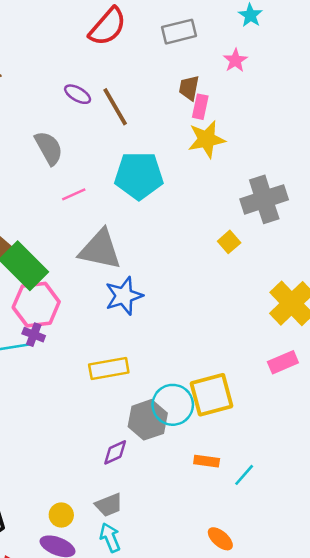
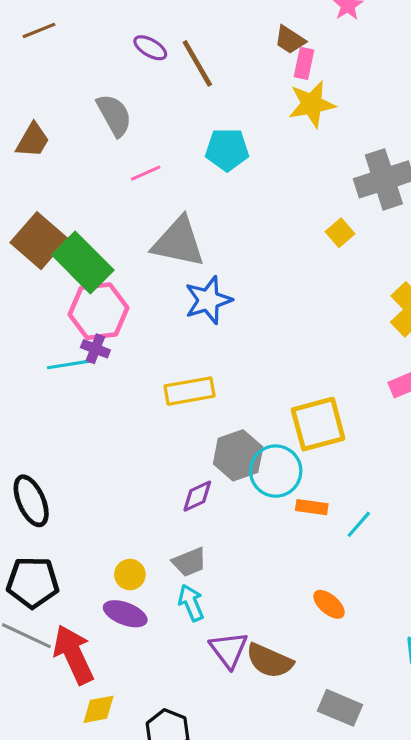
brown trapezoid: (189, 88) -> (290, 40), turned -68
cyan pentagon: (139, 176) -> (227, 150), size x0.7
cyan circle: (173, 405) -> (276, 471), moved

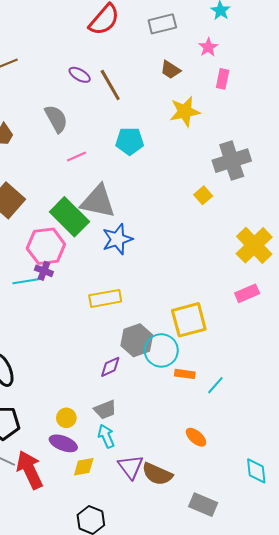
pink rectangle: (304, 63) -> (223, 79), moved
green rectangle: (83, 263) -> (69, 217), moved
yellow diamond: (99, 709) -> (84, 467), moved

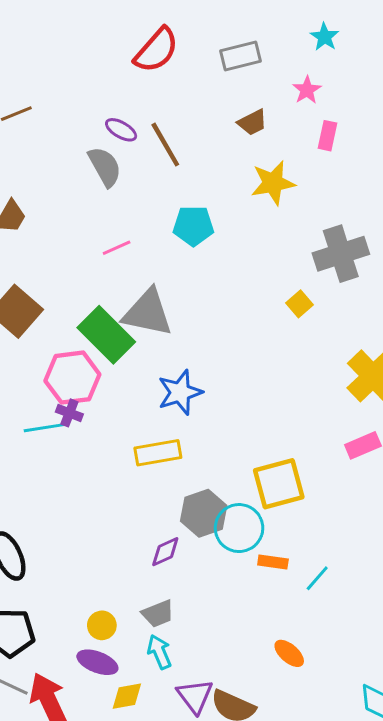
brown trapezoid: (170, 70) -> (252, 122), turned -60
gray semicircle: (56, 119) -> (105, 167), moved
blue star: (117, 239) -> (180, 392), moved

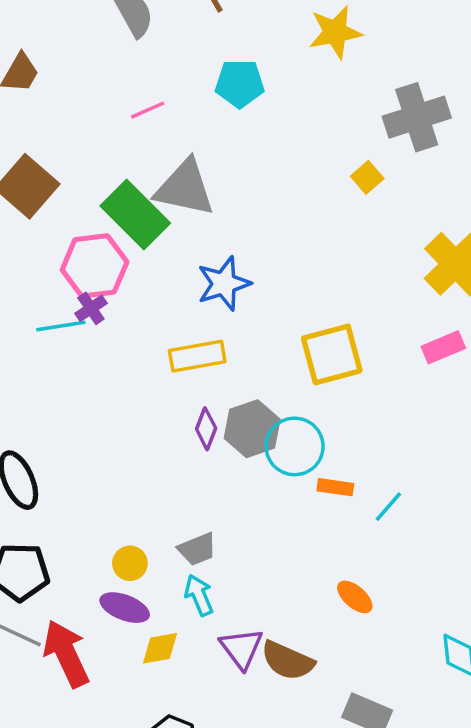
purple cross: (69, 413) -> (91, 308), turned 35
yellow square: (279, 484) -> (332, 354), moved
purple diamond: (165, 552) -> (206, 429), moved, turned -44

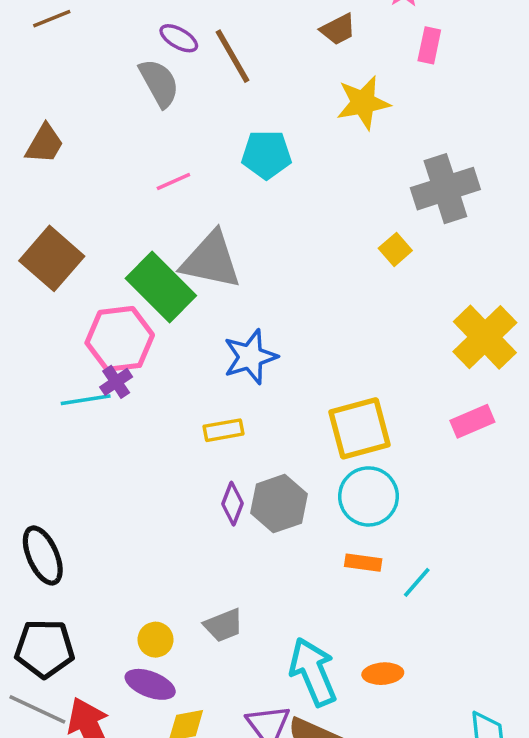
yellow rectangle: (197, 356) -> (224, 430), size x0.7
cyan circle: (295, 446) -> (368, 496), moved
cyan arrow: (199, 595) -> (313, 672), moved, size x1.6
orange ellipse: (355, 597) -> (383, 674), turned -45

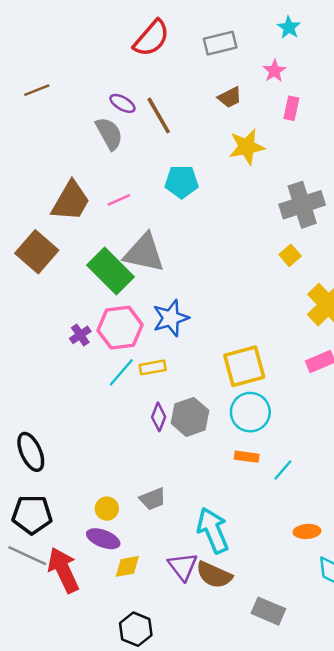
brown trapezoid: (45, 144) -> (71, 201), moved, size x1.5
yellow square: (395, 249) -> (290, 255), moved
pink hexagon: (120, 339) -> (120, 328), moved
cyan line: (86, 400) -> (121, 372), moved, turned -40
orange ellipse: (383, 674) -> (307, 531), moved

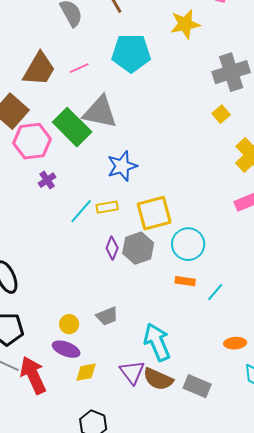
cyan pentagon: (182, 182) -> (131, 53), size x1.4
pink hexagon: (120, 328) -> (32, 141), moved
yellow square: (244, 366) -> (154, 213), moved
gray rectangle: (268, 611) -> (197, 386), moved

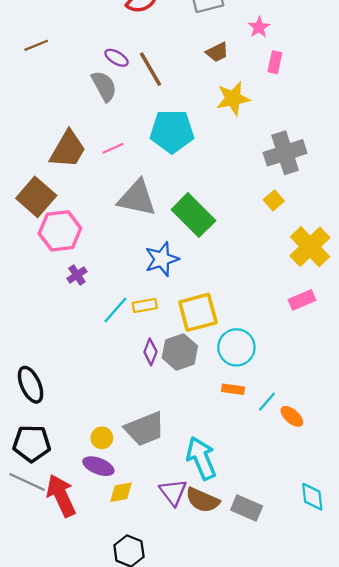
green rectangle: (72, 127) -> (193, 215), moved
gray trapezoid: (107, 316) -> (145, 429), size x1.6
orange ellipse: (235, 343) -> (292, 416), moved, turned 45

